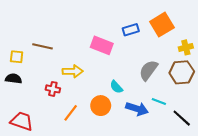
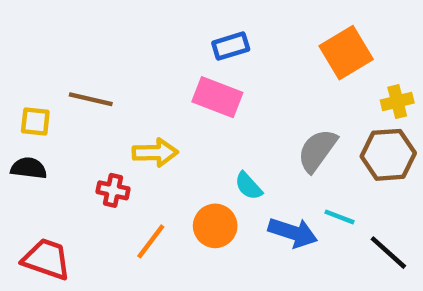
blue rectangle: (131, 30) -> (231, 46), moved

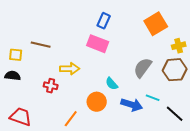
blue rectangle: (231, 46) -> (104, 21), turned -49
orange line: (151, 241) -> (71, 119), moved

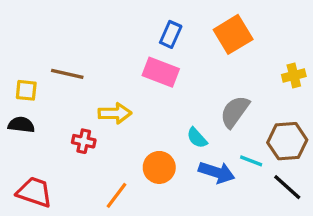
orange square: (156, 24) -> (233, 34), moved
brown hexagon: (175, 70) -> (287, 141), moved
cyan semicircle: (112, 84) -> (197, 138), moved

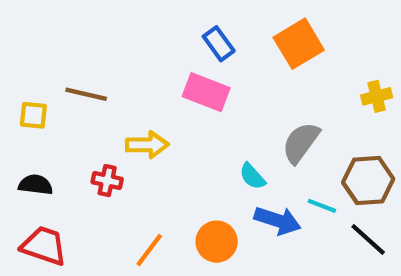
blue rectangle: (171, 34) -> (219, 44), turned -60
black semicircle: (21, 125) -> (36, 185), moved
orange circle: (159, 167) -> (217, 242), moved

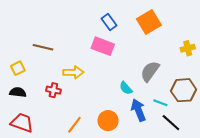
yellow square: (33, 115) -> (18, 68), moved, turned -32
blue arrow: (278, 221) -> (138, 110), turned -130
black line: (368, 239) -> (171, 123), moved

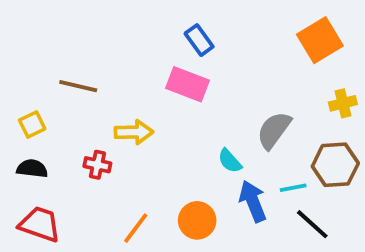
orange square: (149, 22) -> (320, 40), moved
yellow cross: (188, 48) -> (343, 103), moved
cyan line: (160, 103) -> (293, 188), turned -32

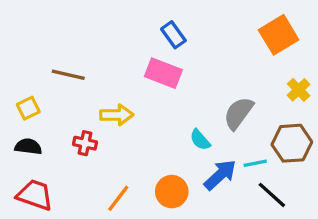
yellow cross: (343, 103) -> (299, 90), turned -30
blue arrow: (253, 201) -> (220, 175), turned 69

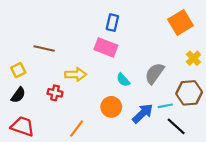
blue rectangle: (173, 35) -> (112, 23), turned 49
cyan semicircle: (200, 140) -> (123, 80), moved
black semicircle: (28, 147) -> (18, 95), turned 119
orange circle: (172, 192) -> (111, 107), moved

